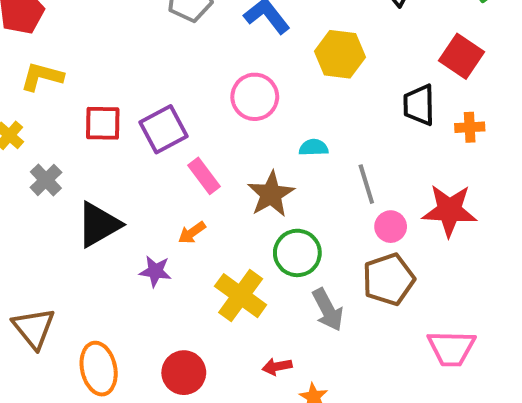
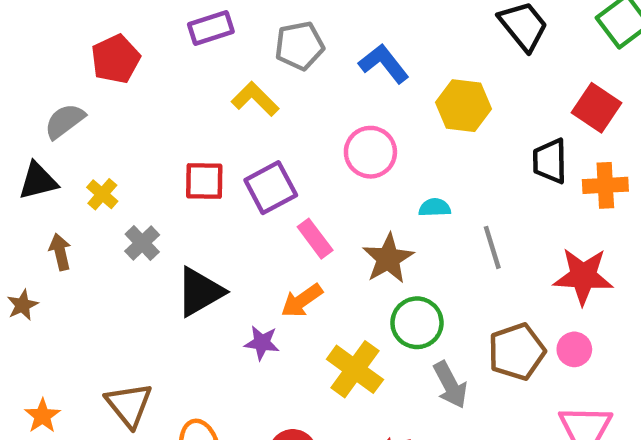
yellow L-shape: (42, 77) -> (255, 99), moved, turned 30
orange cross: (470, 127) -> (605, 185), size x1.4
pink circle: (391, 227) -> (574, 349), moved
orange arrow: (192, 233) -> (302, 301), size x1.4

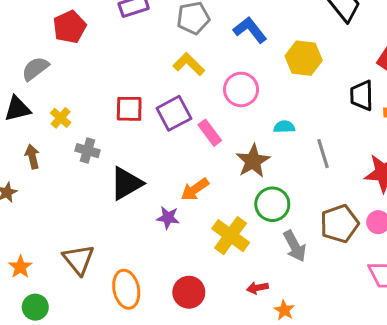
yellow L-shape: (255, 99) -> (189, 64), moved
pink rectangle: (315, 239) -> (210, 133), moved
gray cross: (142, 243) -> (87, 151), turned -30

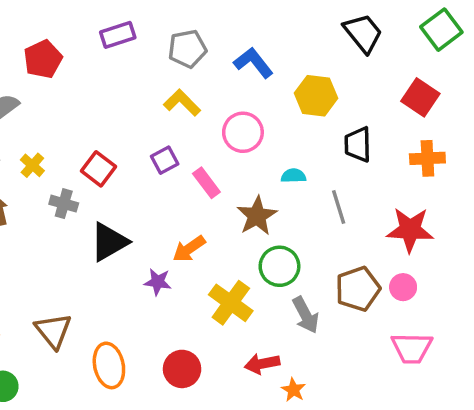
black trapezoid: (362, 95) -> (358, 144), moved
red square: (129, 109) -> (99, 169), moved, turned 36
purple square: (174, 113) -> (165, 160), size x0.7
red arrow: (257, 288) -> (262, 364), size x1.4

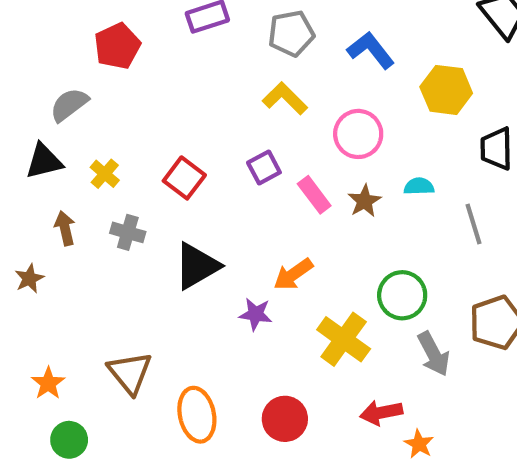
gray cross: (64, 204) -> (128, 232), moved
brown star: (257, 216) -> (364, 201), moved, size x0.7

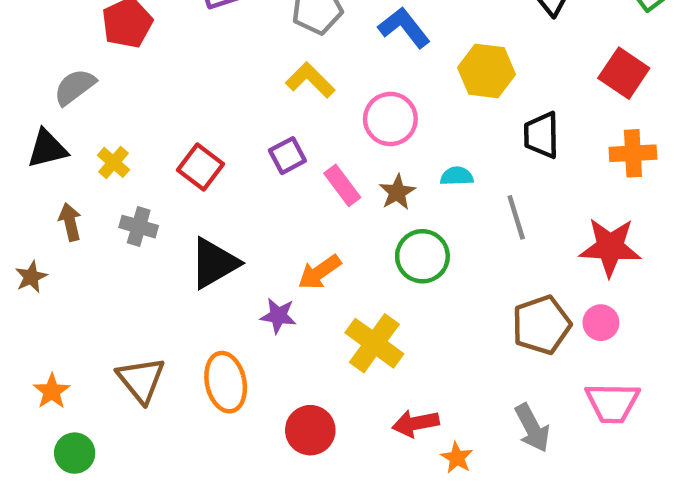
green circle: (402, 295) -> (422, 256), moved
gray arrow: (434, 354) -> (532, 428), moved
orange ellipse: (197, 415) -> (226, 382), moved

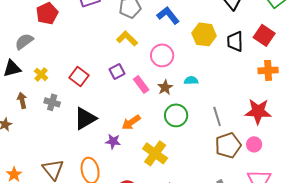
black trapezoid: (541, 135) -> (235, 41), moved
gray line: (516, 217) -> (217, 116), moved

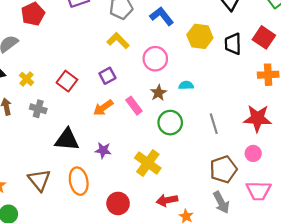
pink rectangle: (141, 84) -> (134, 106), moved
black triangle: (85, 118) -> (67, 140), moved, turned 35
orange arrow: (131, 122) -> (103, 108), moved
brown pentagon: (228, 145) -> (223, 169), moved

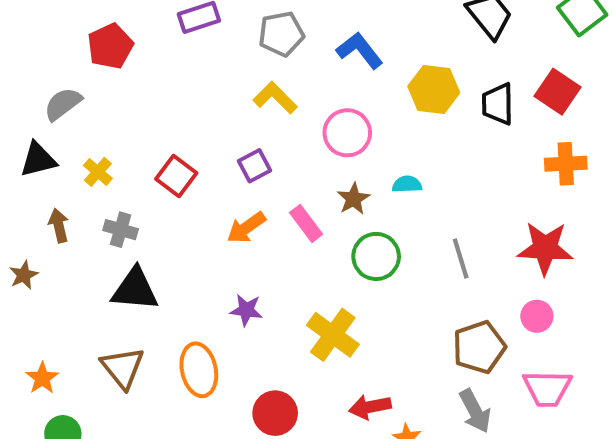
black triangle: (67, 140) -> (135, 289), moved

